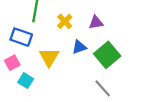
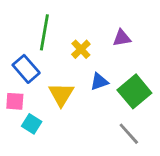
purple triangle: (96, 23) -> (122, 38), moved
blue rectangle: (21, 37) -> (26, 69), turned 30
pink square: (12, 63) -> (15, 101), turned 32

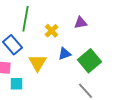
cyan square: (32, 124) -> (16, 84), turned -32

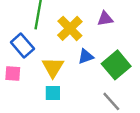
yellow cross: (52, 31) -> (70, 28), size x1.5
cyan square: (16, 84) -> (53, 93), moved

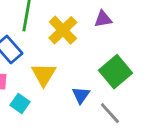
blue triangle: (86, 56) -> (81, 95), moved, turned -35
cyan square: (53, 93) -> (20, 103), moved, turned 35

